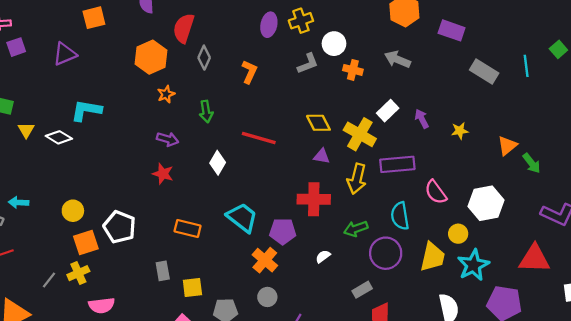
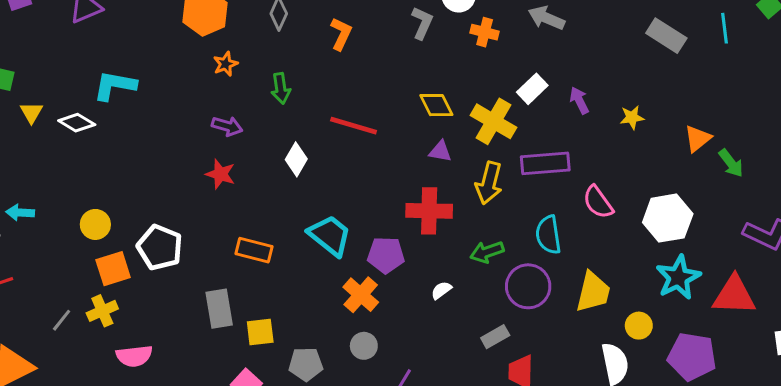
gray L-shape: (308, 64) -> (422, 23), turned -45
yellow circle: (458, 234) -> (639, 326), moved
cyan star: (473, 265) -> (678, 277), moved
gray rectangle: (163, 271) -> (219, 309), size x1.4

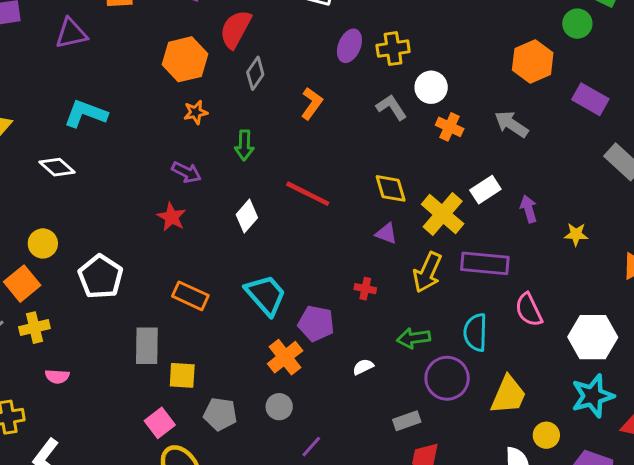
gray L-shape: (422, 23) -> (391, 107), turned -68
white diamond: (77, 123) -> (57, 167), moved
red cross: (429, 211) -> (365, 289), size x0.5
orange square: (113, 269) -> (22, 284), moved, turned -32
pink semicircle: (134, 356) -> (57, 376), size x0.7

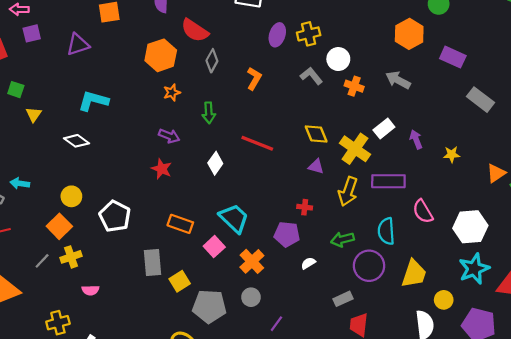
red semicircle: (235, 29) -> (195, 30), turned -80
purple pentagon: (316, 323) -> (287, 234), moved
yellow square: (182, 375) -> (180, 281), turned -30
gray pentagon: (220, 414) -> (209, 306), size x1.4
pink square: (160, 423) -> (214, 247), moved

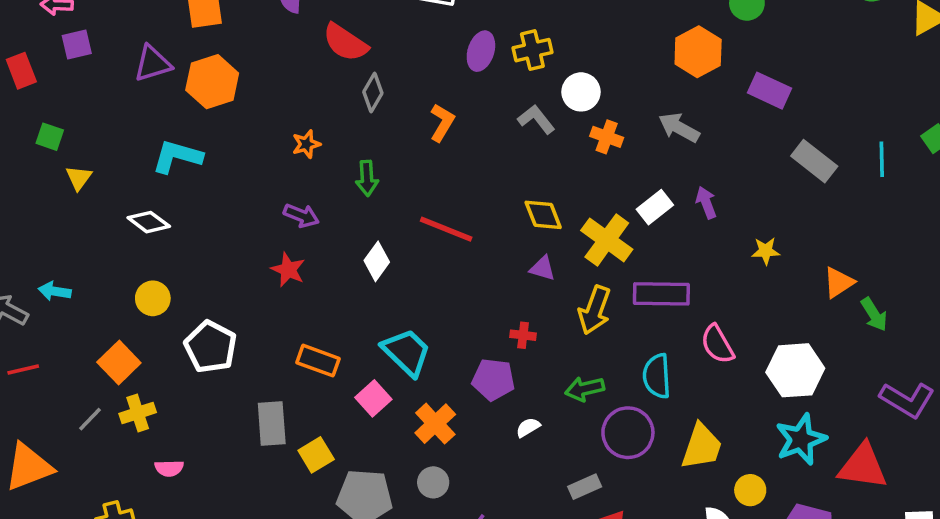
orange hexagon: (161, 55) -> (212, 82), moved
purple arrow: (416, 139) -> (706, 203), moved
yellow circle: (71, 196) -> (153, 298), moved

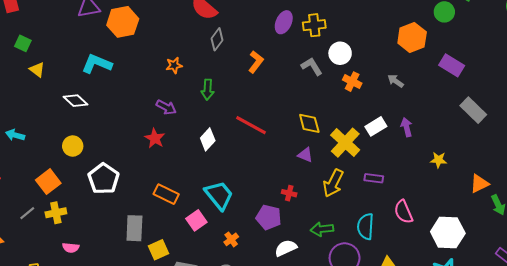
gray arrow: (679, 128) -> (396, 81), size x0.7
yellow triangle: (79, 178) -> (37, 70), turned -35
purple rectangle: (661, 294) -> (374, 178), size x0.6
orange cross: (435, 424) -> (231, 239), size x0.6
white semicircle: (528, 427) -> (286, 248), size x1.5

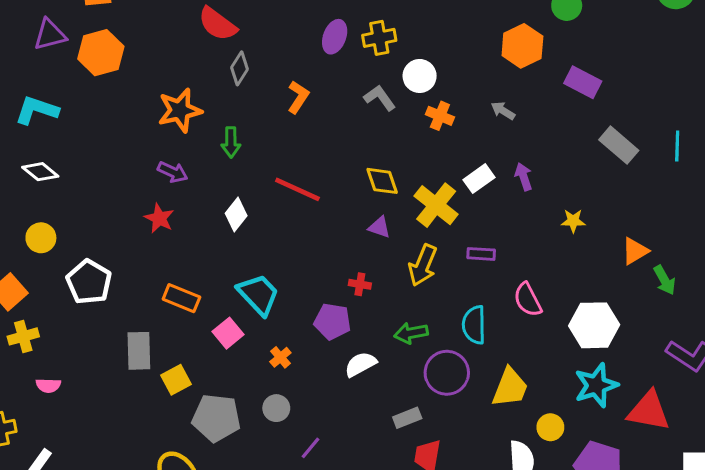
cyan L-shape: (97, 64) -> (37, 110), moved
orange star: (174, 65) -> (180, 110), size x1.8

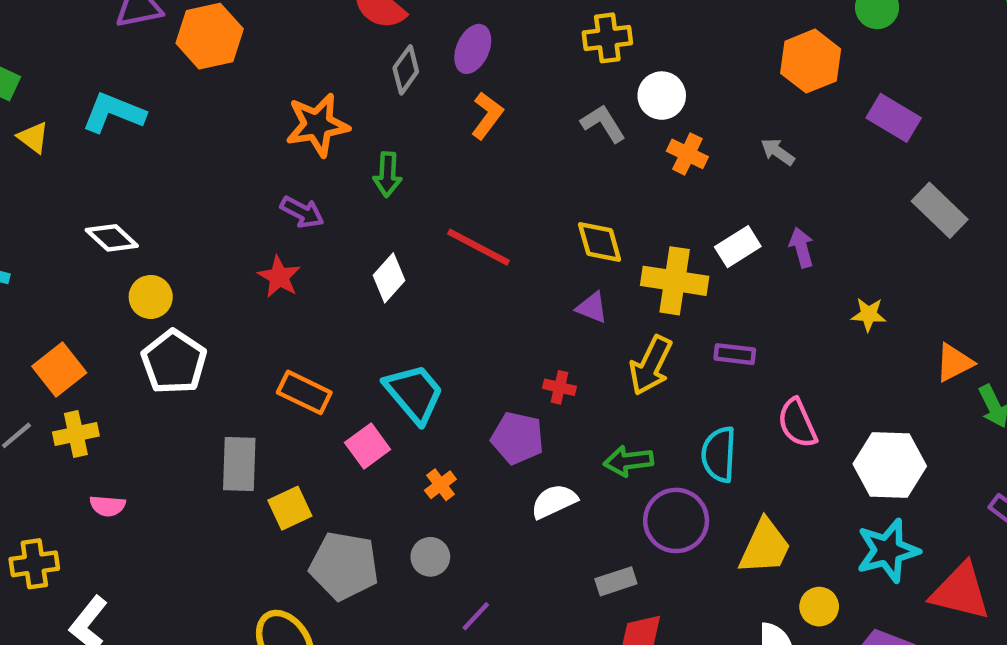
purple ellipse: (335, 37) -> (473, 49), moved
white diamond: (40, 172) -> (112, 238), moved
yellow cross: (436, 205) -> (675, 281), turned -33
yellow circle: (41, 238) -> (151, 297), moved

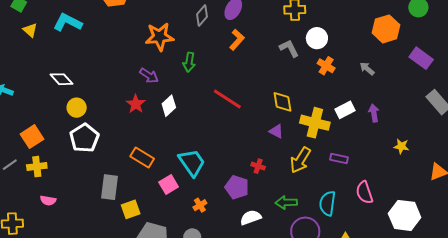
white diamond: (389, 278) -> (169, 106), moved

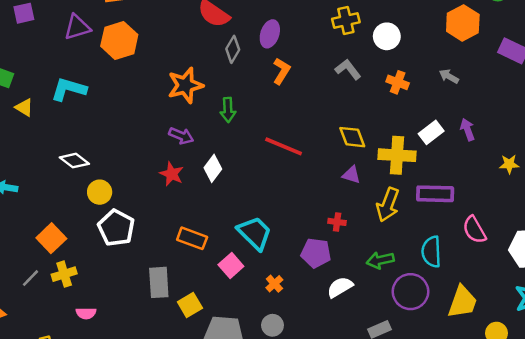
white circle: (317, 38) -> (387, 36), moved
purple rectangle: (339, 159) -> (435, 194), size x1.6

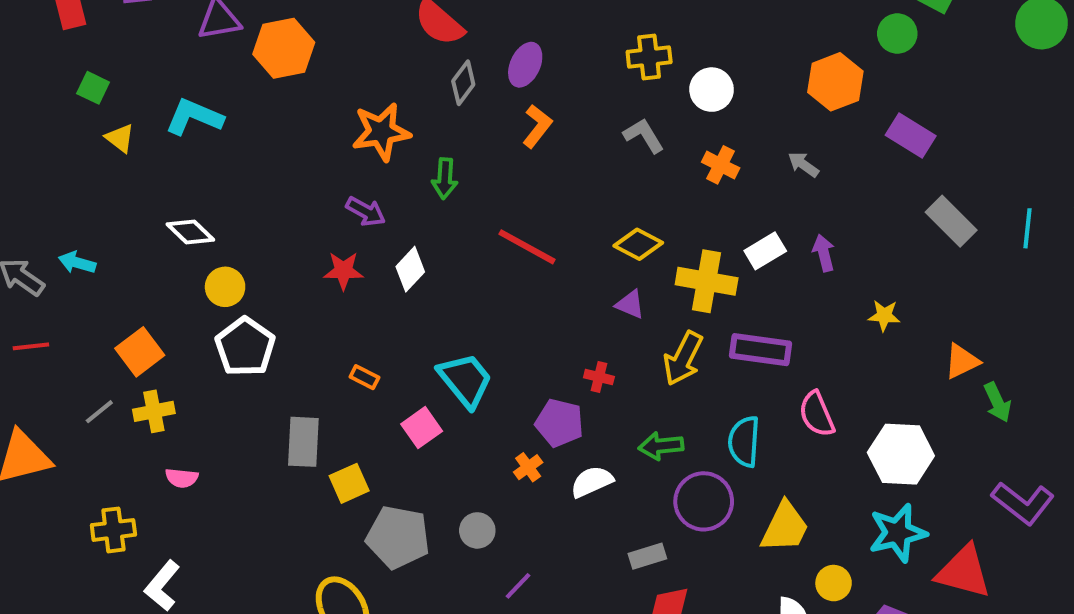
yellow diamond: (352, 137) -> (638, 244), turned -48
red star: (172, 174) -> (343, 271), turned -30
orange rectangle: (192, 238) -> (364, 377), size x0.6
orange cross: (274, 284) -> (528, 467), moved

